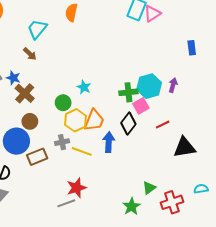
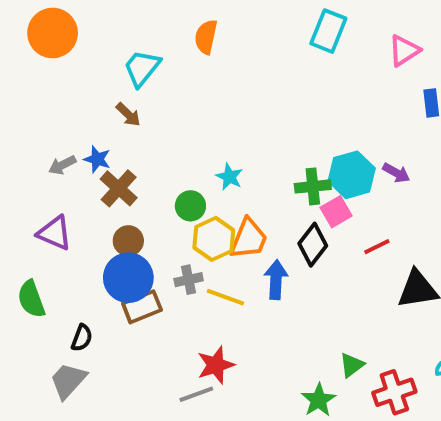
pink triangle: (152, 14) -> (404, 50), moved
purple arrow: (173, 85) -> (396, 173), turned 104
blue circle: (16, 141) -> (128, 278), moved

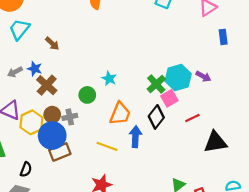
cyan trapezoid: (142, 68) -> (19, 29), moved
green cross: (313, 186) -> (156, 84), turned -36
yellow hexagon: (214, 239) -> (31, 122), moved
gray cross: (189, 280) -> (70, 117), moved

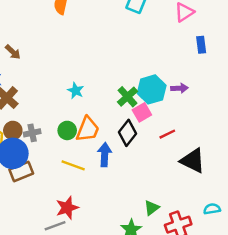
purple arrow: (203, 76) -> (179, 88), turned -32
green circle: (87, 95) -> (67, 130), moved
black triangle: (215, 142) -> (193, 161), turned 35

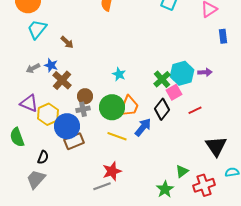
brown circle: (13, 130) -> (85, 96), moved
green circle: (67, 130) -> (112, 107), size x1.6
blue arrow: (105, 155) -> (143, 127), turned 36
black triangle: (193, 161) -> (216, 146), moved, turned 30

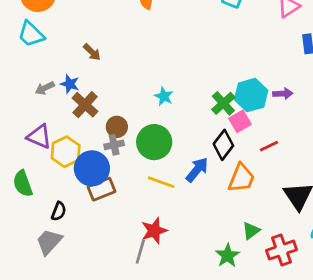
cyan trapezoid: (37, 29) -> (31, 34), moved, turned -85
orange trapezoid: (129, 106) -> (241, 178), moved
gray line: (102, 186) -> (140, 251), turned -54

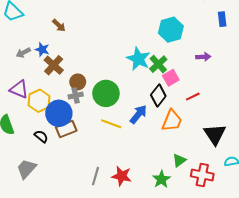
cyan hexagon: (251, 95) -> (171, 30), moved
cyan star: (164, 96) -> (138, 59), moved, size x1.6
black semicircle: (59, 211) -> (41, 136), moved, turned -72
red star: (154, 231) -> (122, 176), moved, turned 30
red cross: (282, 250) -> (202, 175), turned 30

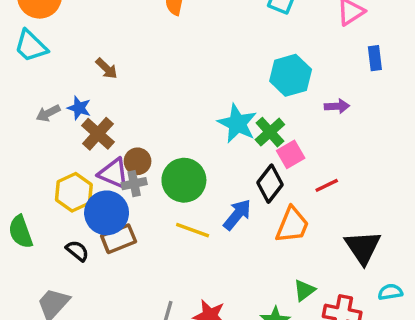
purple arrow: (203, 57) -> (337, 106), moved
purple triangle: (19, 89) -> (113, 173), moved

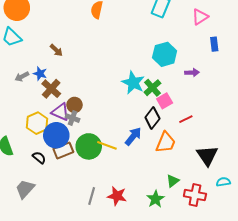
green circle: (184, 180) -> (89, 146), moved
gray cross: (134, 184) -> (72, 118), turned 32

